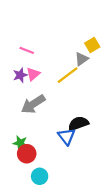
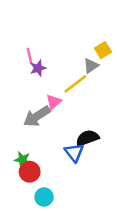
pink line: (27, 50) -> (30, 56), turned 56
pink triangle: (33, 74) -> (54, 102), moved
purple star: (20, 75) -> (38, 68), moved

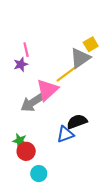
gray triangle: (91, 66) -> (80, 58), size x1.5
purple star: (38, 68) -> (21, 64), moved
pink triangle: (54, 102) -> (47, 90), size x1.6
blue triangle: (74, 152) -> (65, 134), turned 48

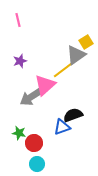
pink line: (26, 50) -> (18, 20), moved
red circle: (26, 151) -> (34, 143), moved

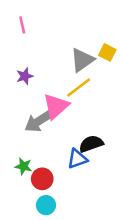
yellow square: (86, 42) -> (107, 52), turned -32
gray triangle: (76, 55) -> (82, 60), moved

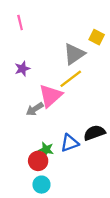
yellow square: (107, 52) -> (97, 37), moved
gray arrow: (38, 121) -> (35, 109), size x0.7
black semicircle: (91, 144) -> (94, 133), moved
green star: (23, 166) -> (46, 150), moved

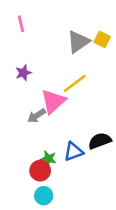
gray triangle: (74, 54) -> (78, 42), moved

